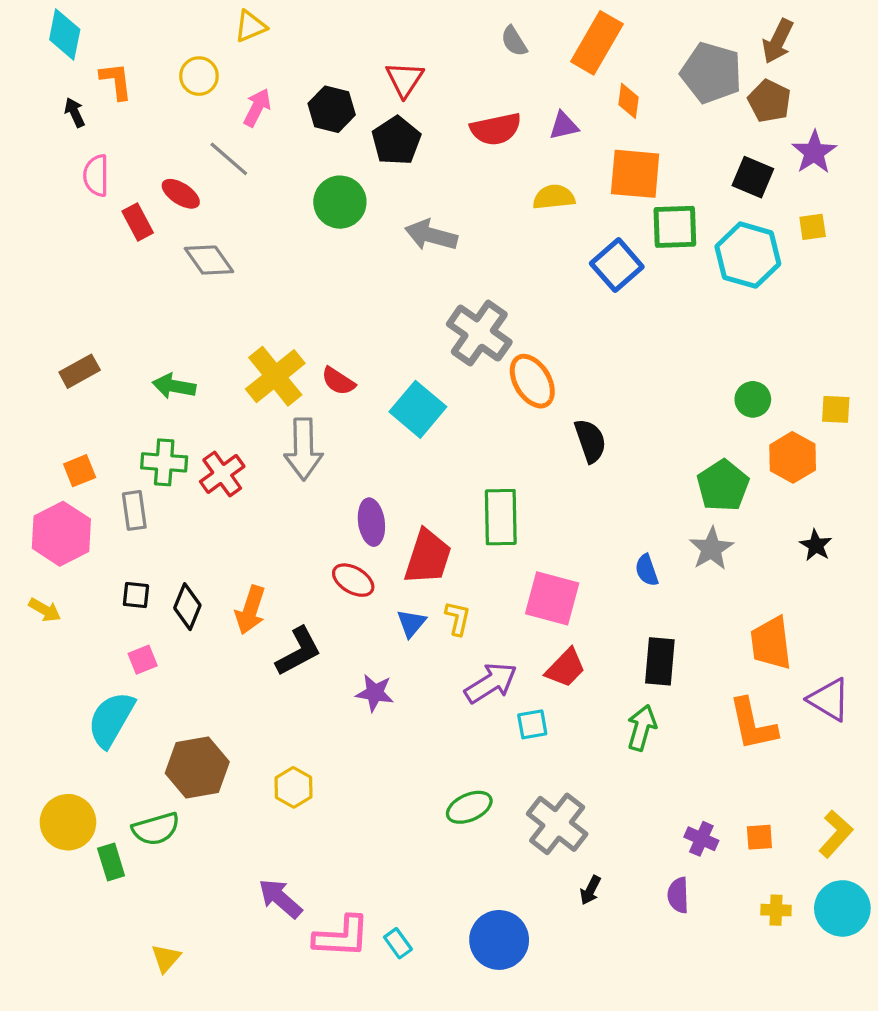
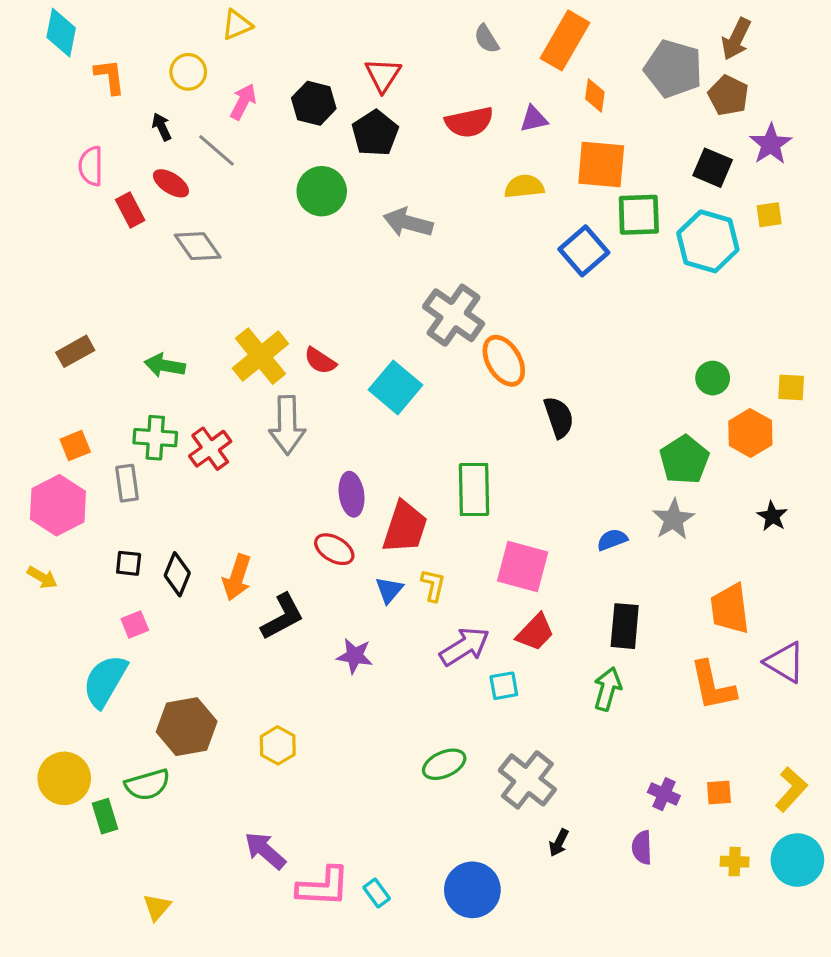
black arrow: (75, 113) -> (162, 127), moved
blue semicircle: (647, 570) -> (612, 540), turned 88

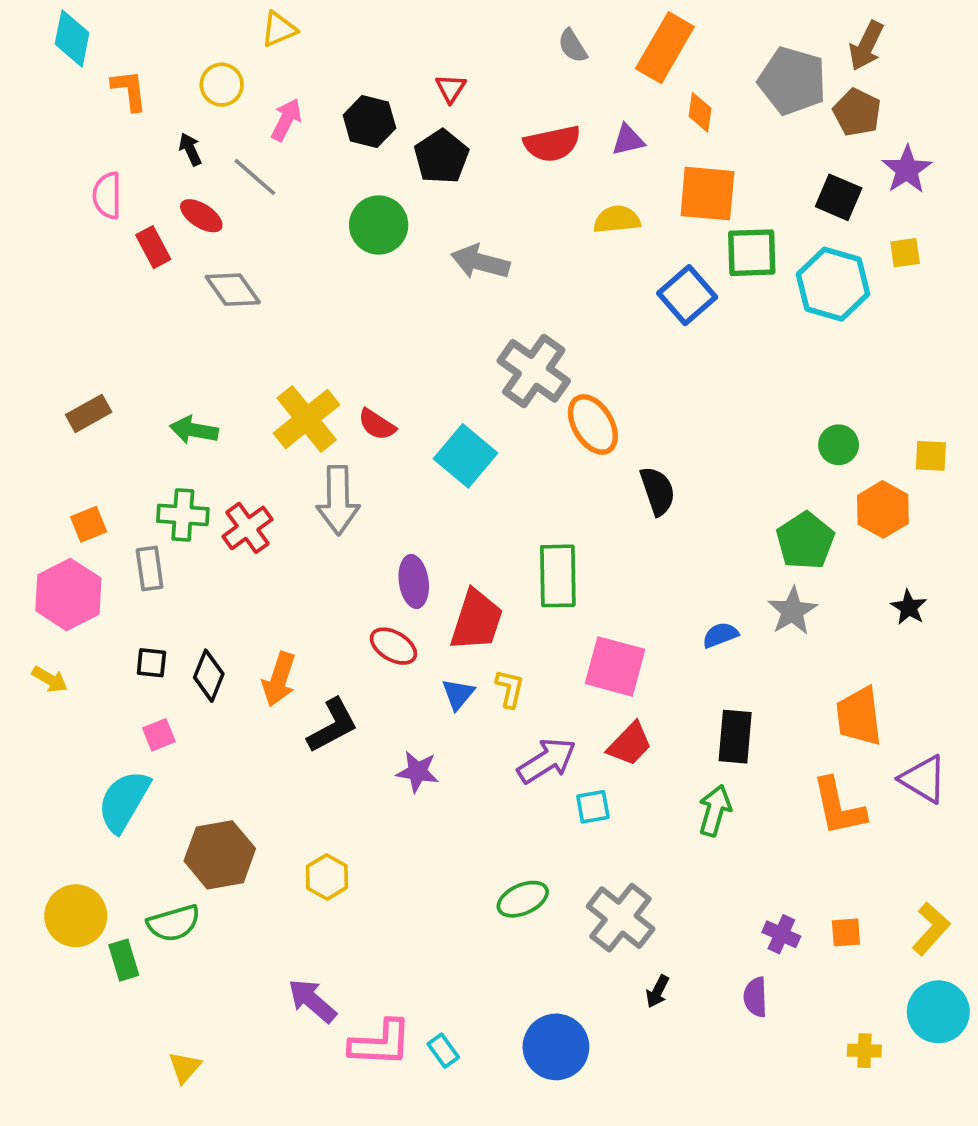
red triangle: (383, 75) -> (451, 88), size x0.7
yellow cross: (735, 862) -> (864, 1051), moved

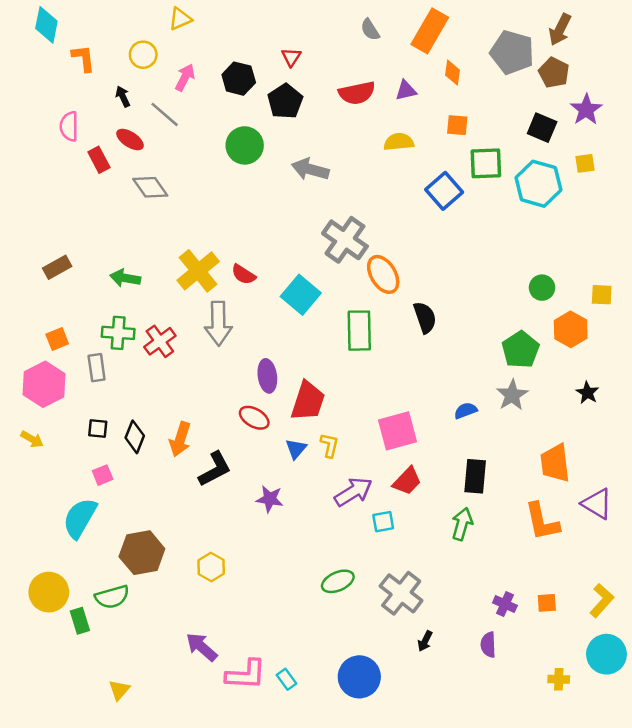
orange square: (707, 194) -> (457, 125), size x0.6
green rectangle: (558, 576) -> (359, 331), moved
pink square: (615, 666) -> (398, 431), turned -30

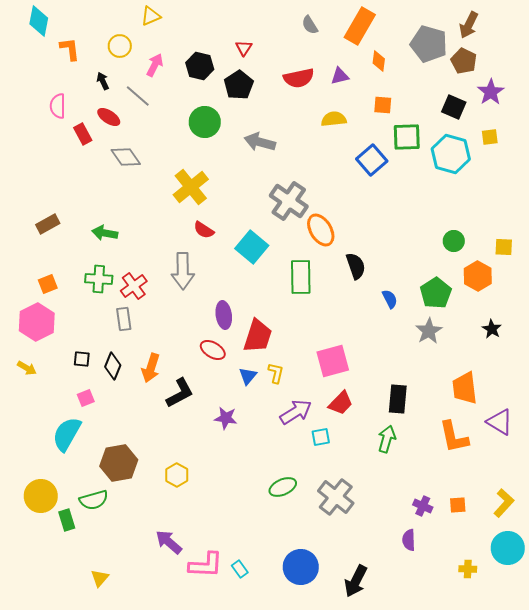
yellow cross: (198, 271) -> (191, 187), moved
gray rectangle: (97, 368) -> (124, 319), moved
blue semicircle: (466, 411) -> (390, 299), moved, turned 84
black arrow: (425, 641) -> (356, 581), moved, size x1.8

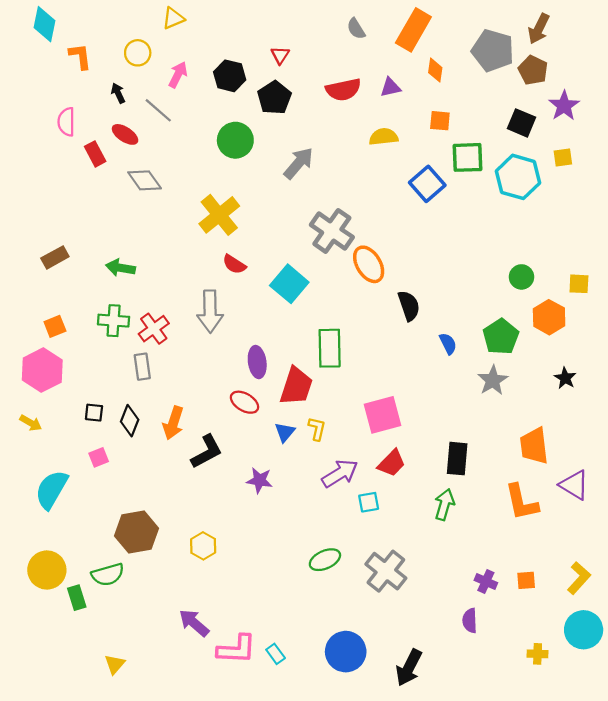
gray arrow: (260, 142) -> (299, 163), turned 116
green rectangle: (301, 277) -> (330, 348), moved
cyan semicircle: (67, 434) -> (51, 490), moved

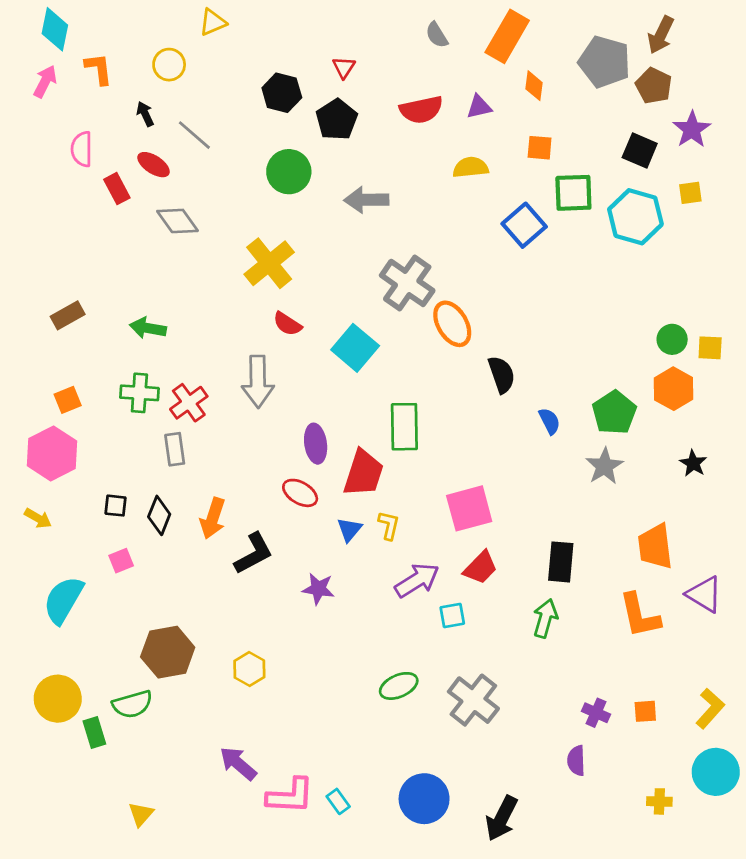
pink arrow: (178, 75) -> (45, 81), moved
gray arrow: (299, 163) -> (366, 200), turned -132
green circle: (521, 277) -> (672, 339), moved

